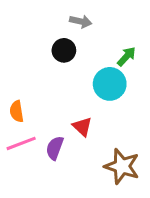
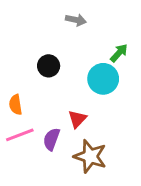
black circle: (64, 50) -> (49, 66), moved
red triangle: (82, 127) -> (77, 119), turned 30
brown star: (122, 166) -> (90, 156), moved

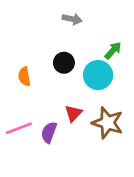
black circle: (49, 66) -> (64, 63), moved
orange semicircle: (16, 105) -> (24, 76), moved
brown star: (90, 156) -> (108, 123), moved

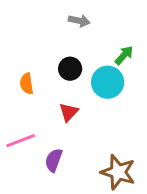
red triangle: (73, 113) -> (69, 112), moved
brown star: (108, 123) -> (118, 172), moved
purple semicircle: (49, 132) -> (54, 160), moved

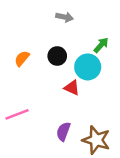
orange semicircle: (27, 84) -> (22, 58), moved, turned 49
red triangle: (69, 112) -> (72, 88), moved, turned -49
purple semicircle: (54, 160) -> (63, 132), moved

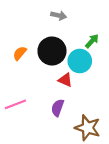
black circle: (57, 56) -> (52, 51), size x1.6
purple semicircle: (63, 132) -> (58, 108), moved

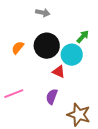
gray arrow: (59, 15) -> (43, 13), moved

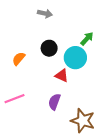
black circle: (47, 46) -> (49, 48), size x0.6
orange semicircle: (18, 48) -> (19, 59), moved

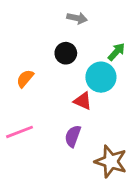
gray arrow: (45, 13) -> (77, 18), moved
black circle: (49, 48) -> (66, 53), moved

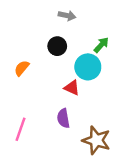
pink line: (19, 132) -> (21, 129), moved, turned -50
purple semicircle: (73, 136) -> (63, 118), turned -30

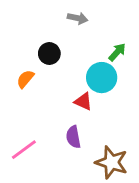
black circle: (57, 46) -> (49, 54), moved
pink line: (21, 129) -> (24, 150), turned 35

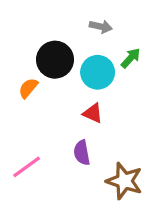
gray arrow: (78, 18) -> (101, 27), moved
black circle: (49, 54) -> (55, 60), size x1.5
cyan circle: (102, 78) -> (98, 72), moved

